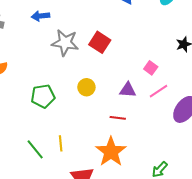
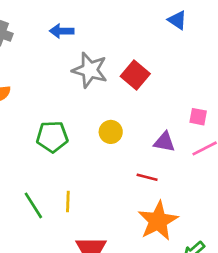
pink square: (151, 68) -> (198, 117), turned -32
orange star: (111, 152) -> (158, 221), moved

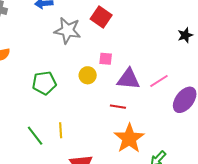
red square: (135, 75) -> (101, 17), moved
pink square: (198, 117) -> (106, 59), moved
purple triangle: (164, 142) -> (128, 79), size x1.4

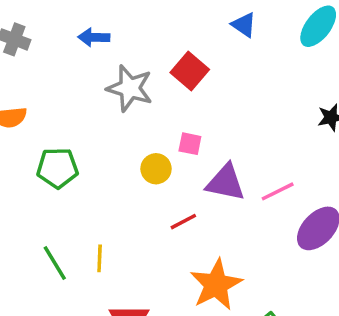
green pentagon: (44, 83) -> (57, 168), moved
red line: (118, 107) -> (183, 222), moved, turned -42

